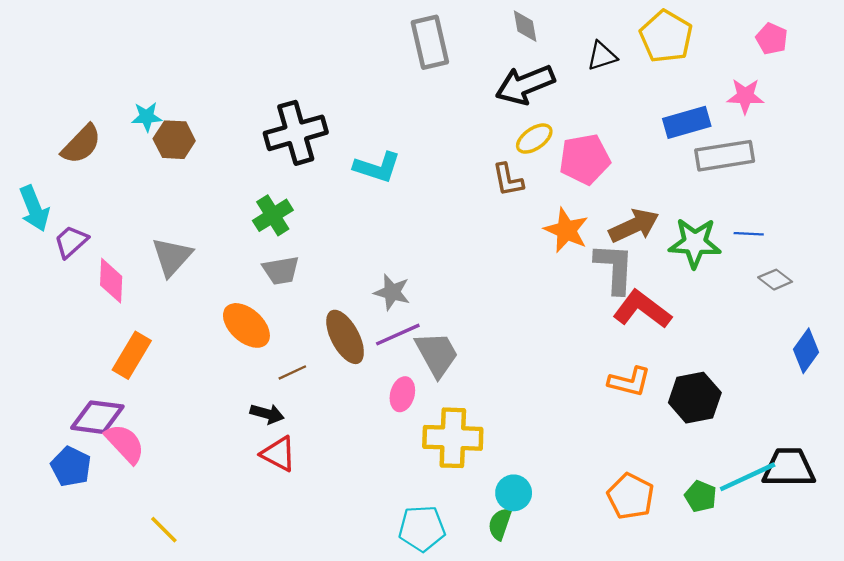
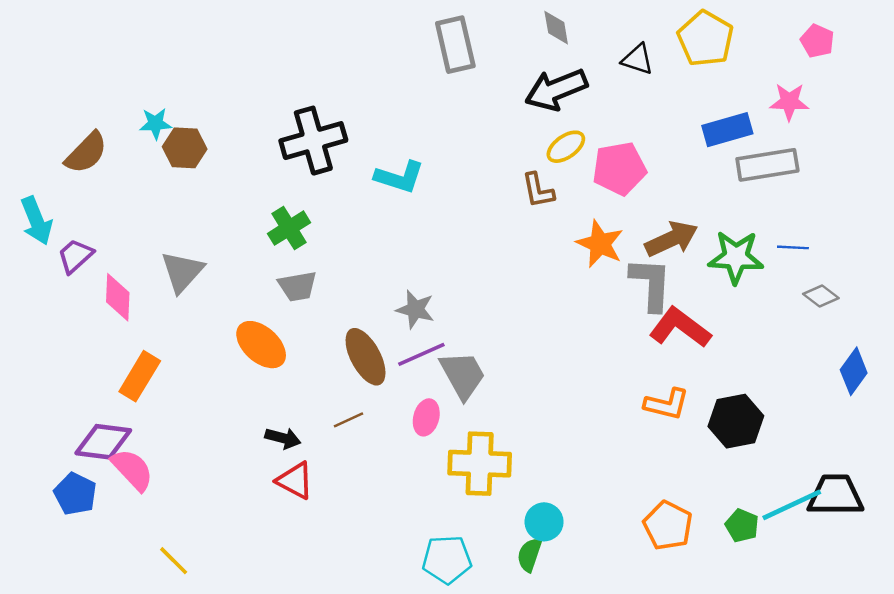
black triangle: (602, 56) -> (638, 59), turned 36
brown line: (292, 372) -> (349, 420), moved

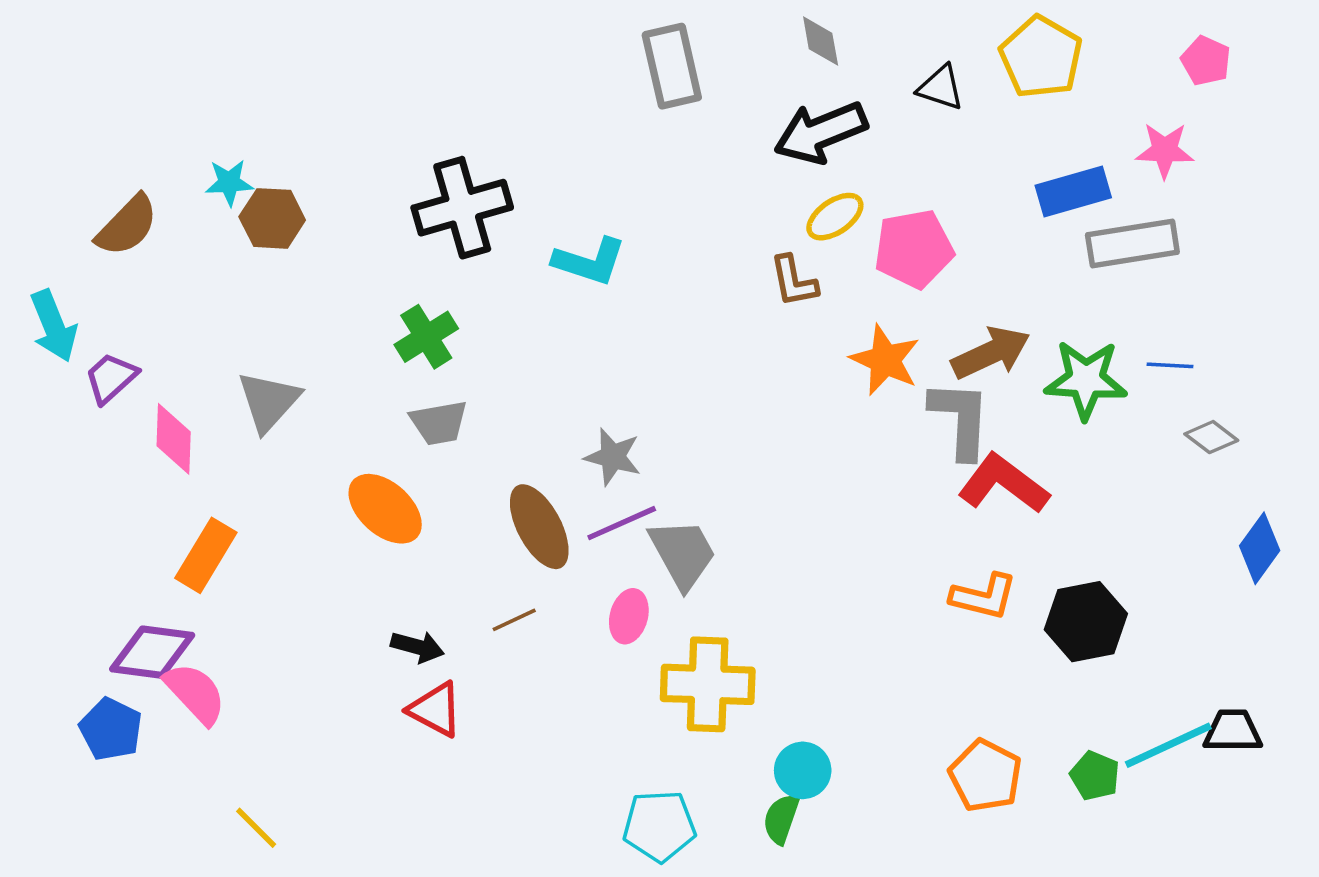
black trapezoid: (835, 495) -> (1233, 731), size x0.7

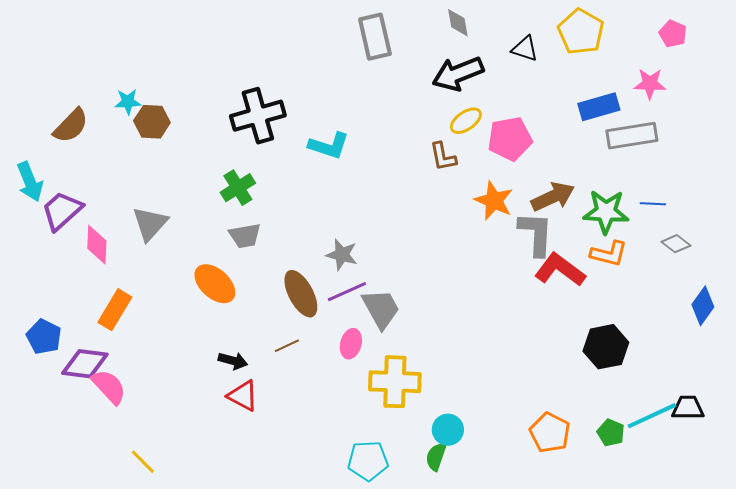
purple trapezoid: (111, 378) -> (62, 211), size x1.4
orange L-shape: (984, 597) -> (609, 254), moved
blue pentagon: (111, 729) -> (44, 337), moved

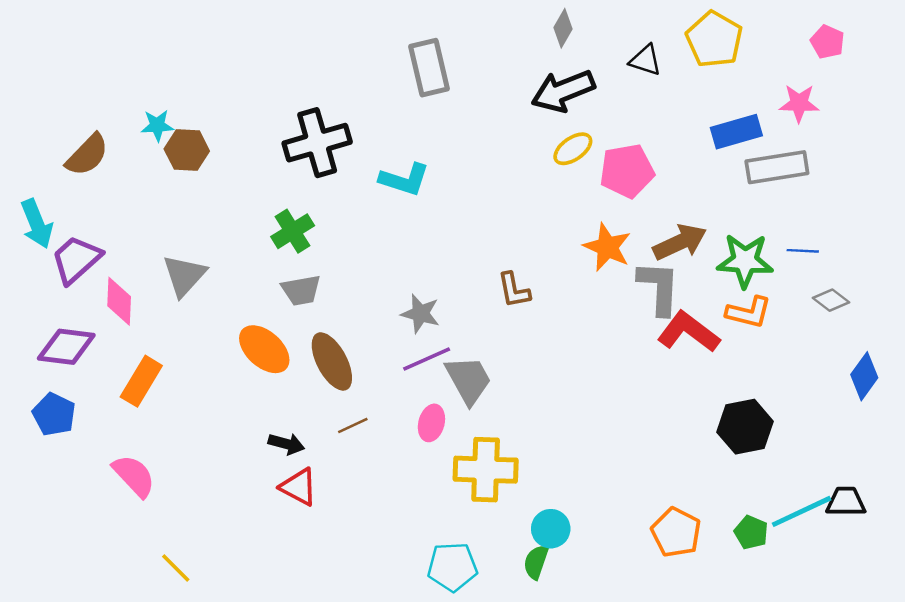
gray diamond: (458, 23) -> (563, 28), turned 40
gray rectangle: (375, 37) -> (429, 68), moved
brown L-shape: (443, 157) -> (514, 290), moved
brown ellipse: (301, 294) -> (332, 361), moved
purple diamond: (85, 364) -> (66, 347), moved

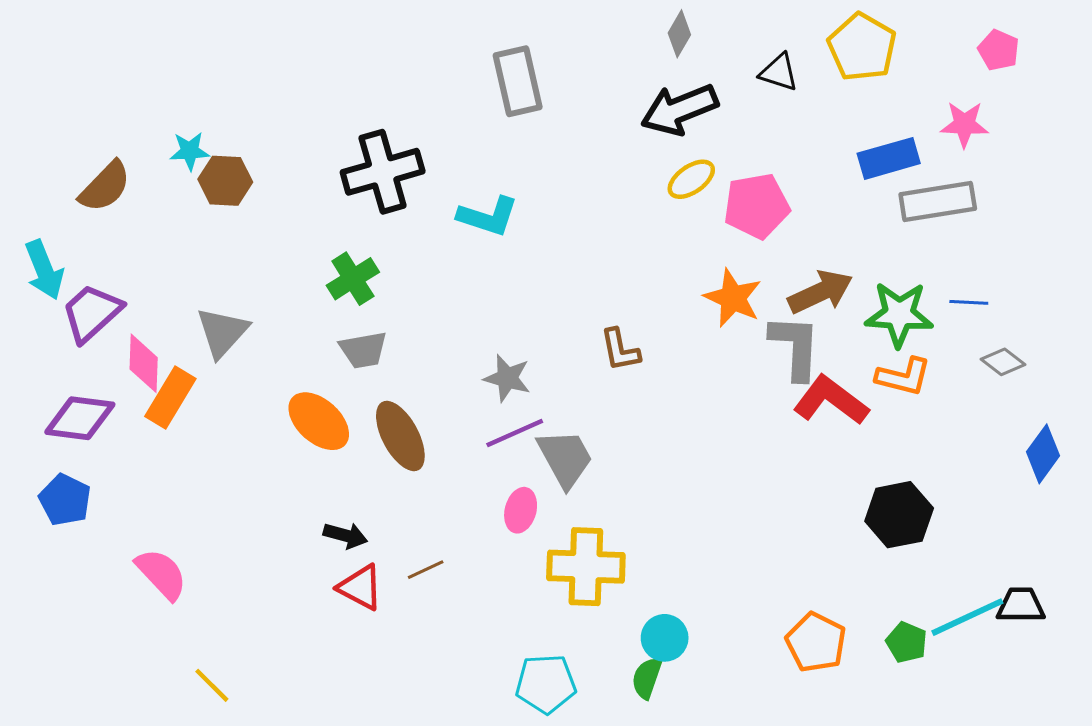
orange rectangle: (141, 381) -> (170, 397), moved
brown line: (353, 425) -> (426, 570), moved

